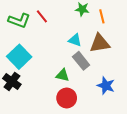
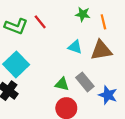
gray rectangle: (81, 61) -> (85, 82), moved

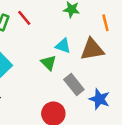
orange line: (103, 22) -> (105, 23), moved
green triangle: (62, 84) -> (48, 63), moved, turned 32

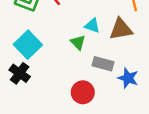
gray rectangle: (74, 85) -> (103, 64), turned -36

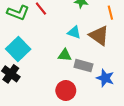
brown triangle: (121, 29) -> (99, 36), turned 45
green triangle: (78, 42) -> (65, 55), moved, turned -40

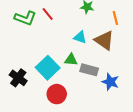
cyan square: (18, 49) -> (48, 68), moved
red circle: (66, 90) -> (57, 94), moved

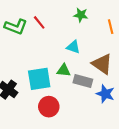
brown triangle: (104, 40) -> (102, 64), moved
cyan square: (48, 68) -> (39, 79), turned 35

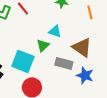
green triangle: (64, 70) -> (43, 45), moved, turned -48
cyan square: (39, 79) -> (23, 61), turned 30

